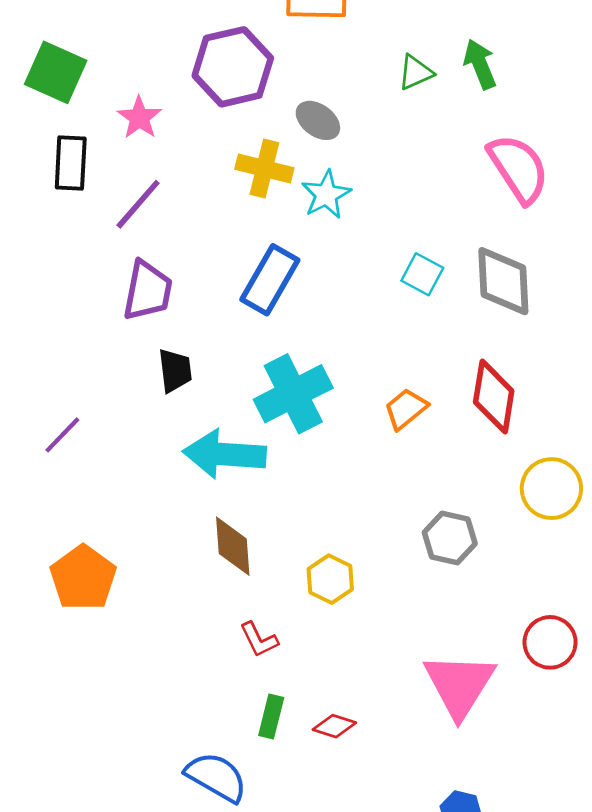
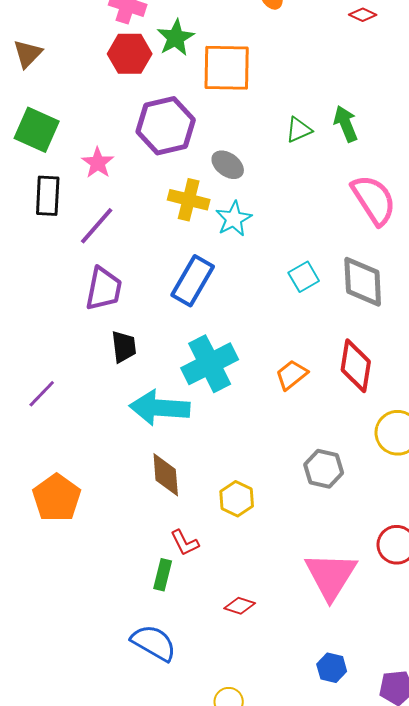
cyan square: (422, 274) -> (304, 277), turned 32
green rectangle: (271, 717) -> (163, 575), moved

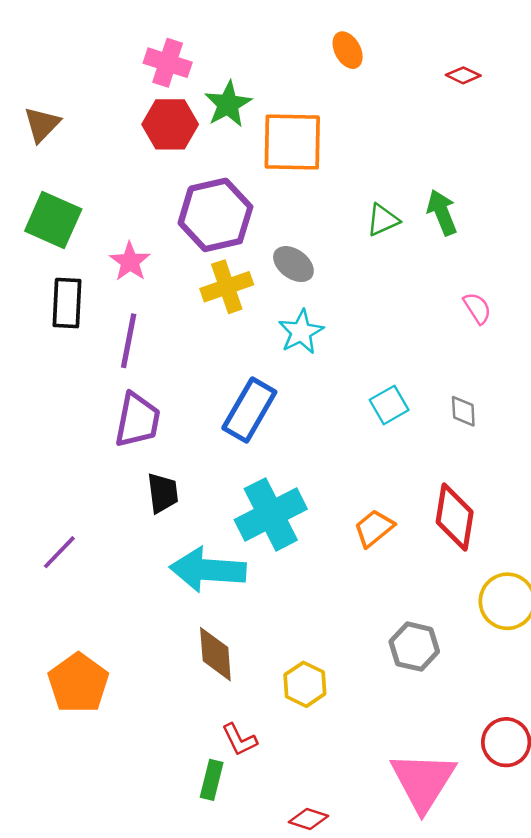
yellow cross: (189, 200) -> (227, 287), moved, turned -33
pink semicircle: (374, 200) -> (477, 308), size x0.5
purple line: (97, 226) -> (129, 341), turned -30
gray diamond: (363, 282) -> (463, 411), size x0.5

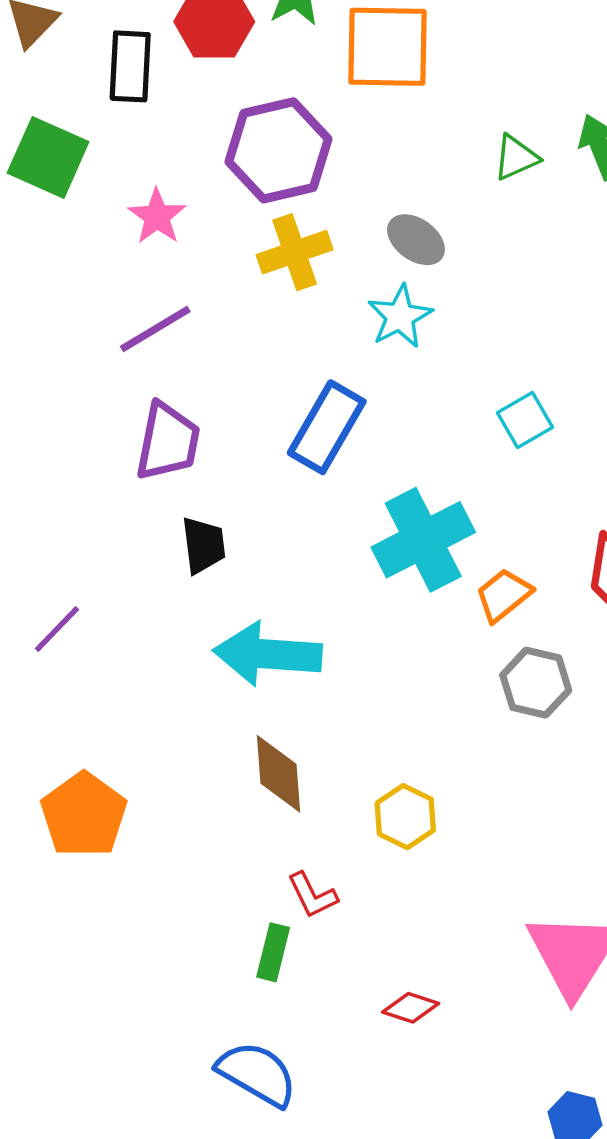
gray ellipse: (293, 264) -> (416, 240), moved
black rectangle: (67, 303) -> (130, 66), moved
purple line: (129, 341) -> (155, 329), turned 48
cyan cross: (271, 514) -> (423, 540), moved
gray hexagon: (414, 647) -> (536, 683), moved

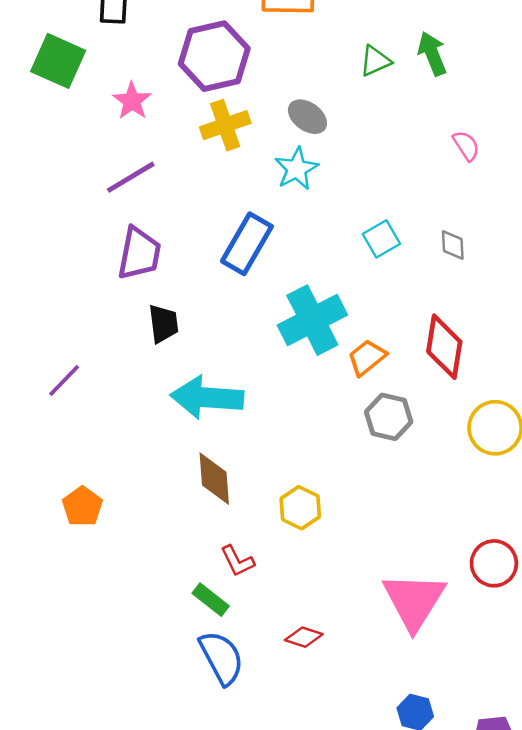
orange pentagon: (84, 815) -> (82, 506), size x0.7
green rectangle: (273, 952) -> (211, 600), turned -66
blue semicircle: (257, 1074) -> (222, 658), moved, turned 32

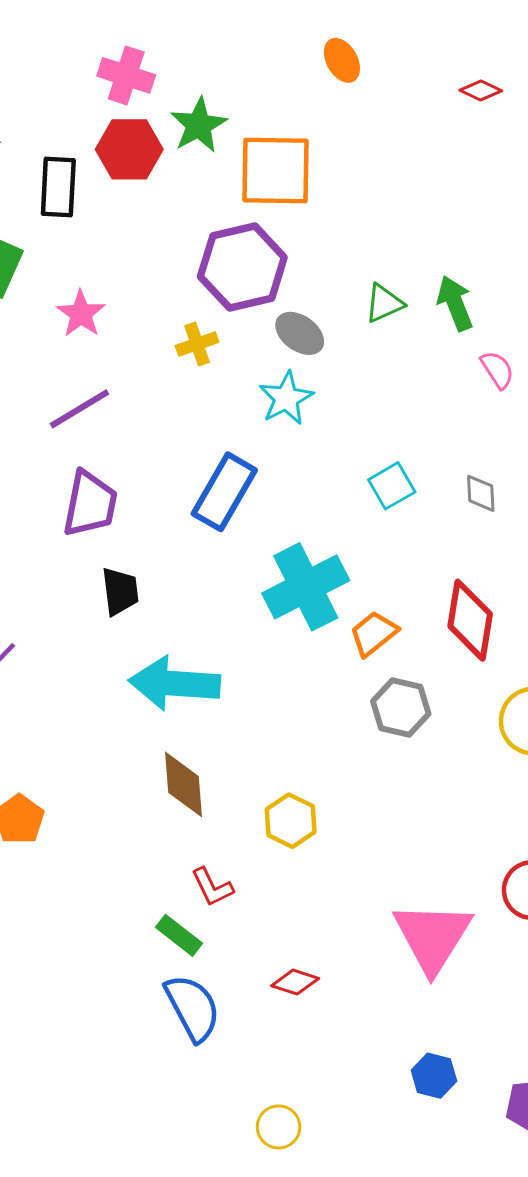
green arrow: (432, 54) -> (455, 303), moved
purple hexagon: (214, 56) -> (242, 267), moved
green triangle: (375, 61) -> (384, 303), moved
yellow cross: (225, 125) -> (197, 344), size x0.7

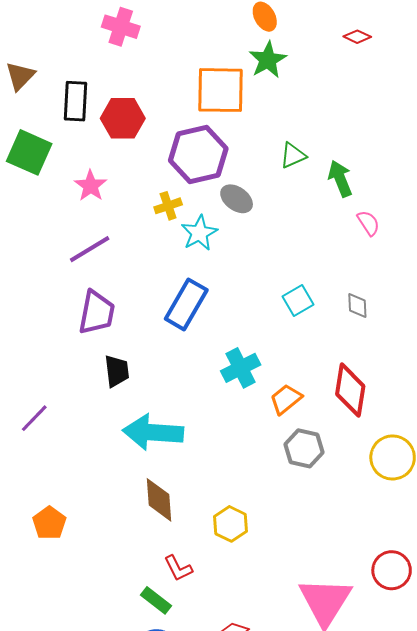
green star: (199, 125) -> (268, 60), moved
red hexagon: (129, 149) -> (123, 118), moved
green triangle: (384, 303) -> (293, 156), moved
cyan star: (286, 398) -> (199, 233), moved
cyan cross: (306, 587) -> (241, 368), size x0.7

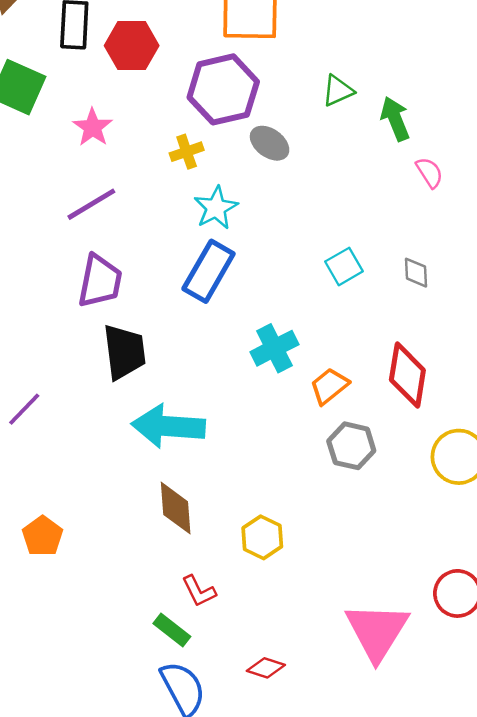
cyan star: (199, 233) -> (216, 208), moved
black trapezoid: (117, 371) -> (124, 352), size x1.4

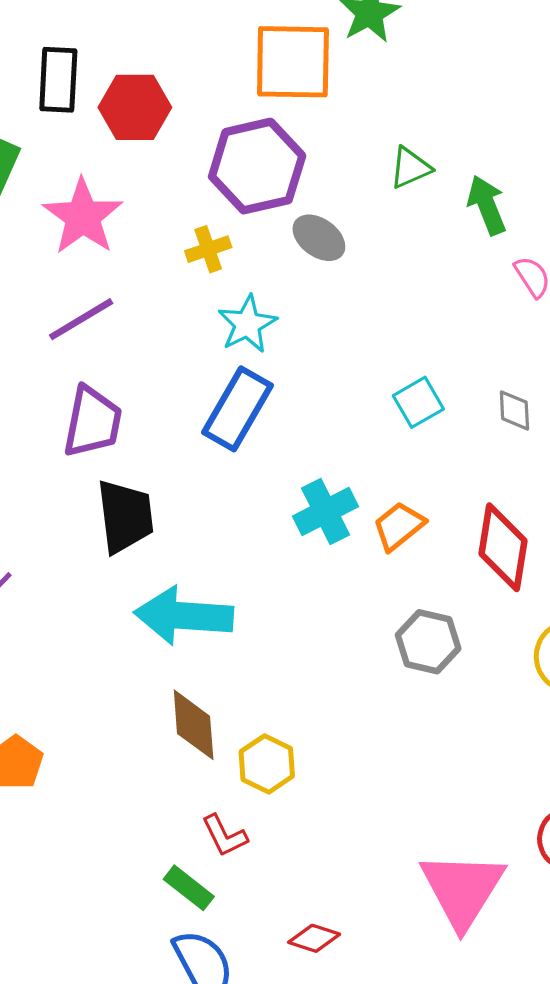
pink star: (93, 127) -> (83, 217), size x1.5
orange trapezoid: (329, 386) -> (399, 526), moved
yellow hexagon: (262, 537) -> (267, 764), moved

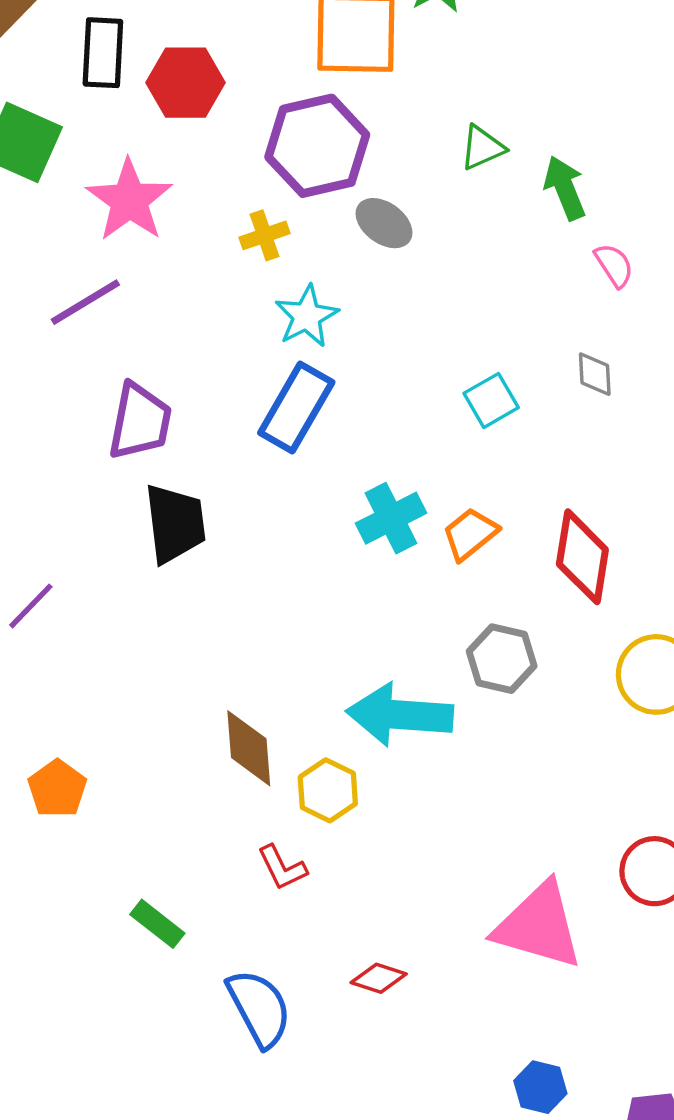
purple line: (81, 319) -> (85, 302), moved
gray diamond: (514, 410) -> (595, 374), moved
cyan arrow: (184, 616) -> (400, 715), moved
green rectangle: (189, 888) -> (157, 924), moved
pink triangle: (462, 889) -> (539, 926), turned -46

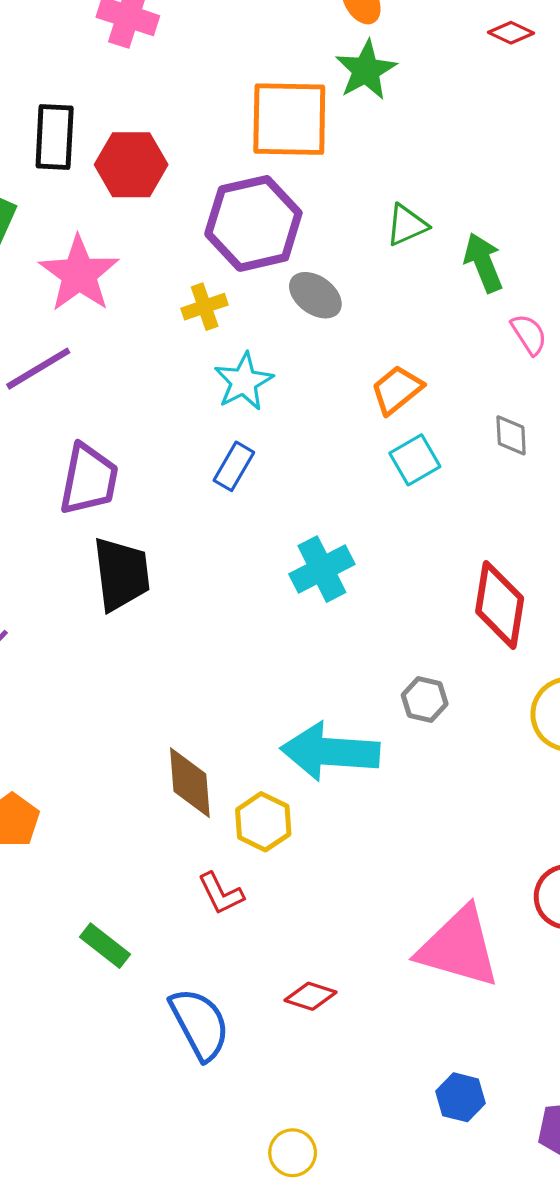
blue rectangle: (296, 408) -> (234, 466), size x0.6
orange trapezoid: (470, 534) -> (397, 390), moved
gray hexagon: (502, 659) -> (425, 699), size x0.7

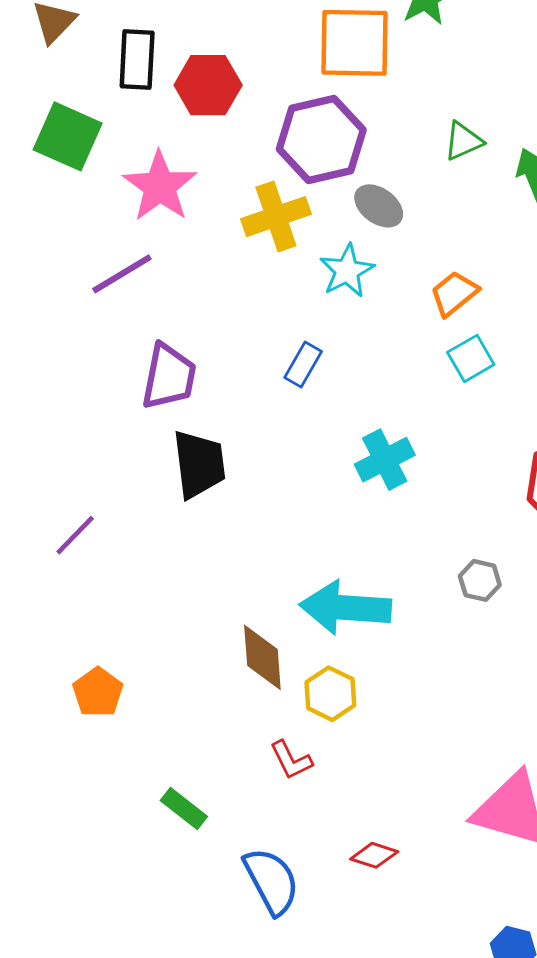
yellow cross: (205, 307) -> (276, 217), size x1.6
cyan star: (244, 382) -> (347, 271), moved
cyan arrow: (330, 752) -> (345, 608), moved

